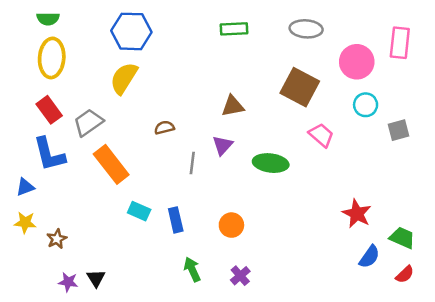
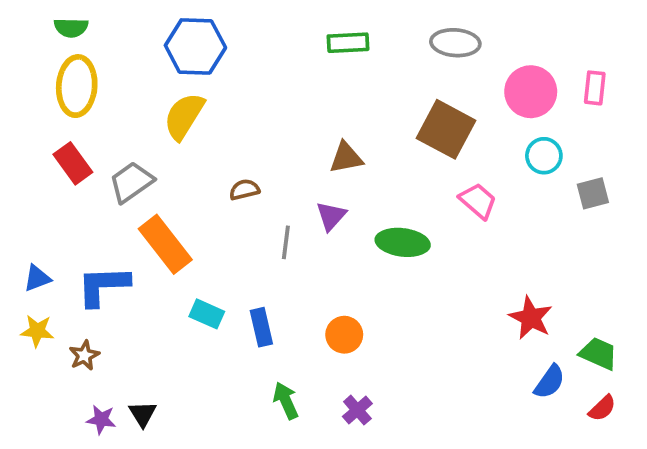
pink rectangle: (400, 43) -> (595, 88), moved, size x0.7
blue L-shape: (49, 154) -> (103, 286), moved, turned 102

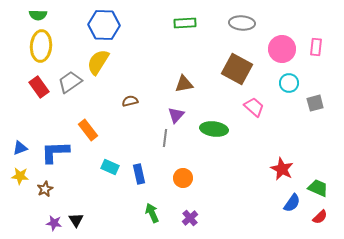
gray trapezoid: (131, 182) -> (70, 82), moved
gray line: (286, 242) -> (165, 138), moved
orange rectangle: (165, 244) -> (88, 130), size x0.7

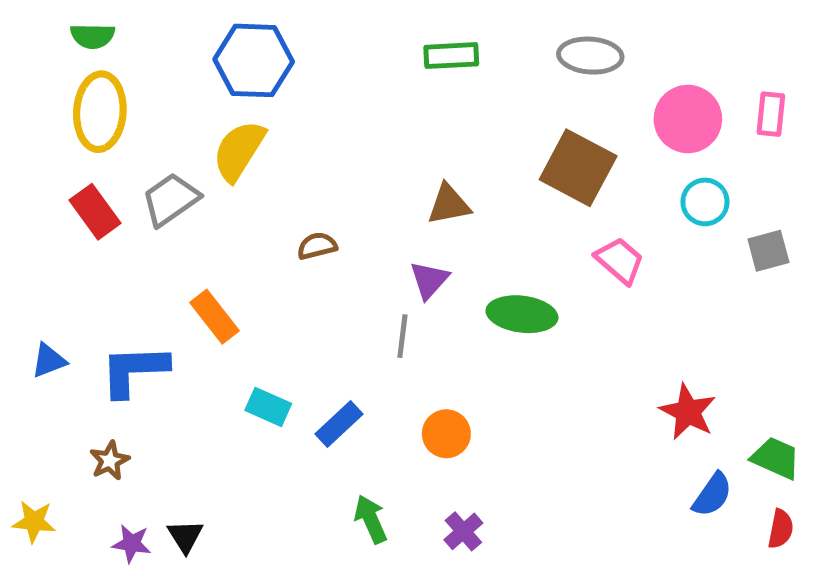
blue rectangle: (139, 174) -> (339, 424), turned 60
yellow star: (20, 176) -> (34, 522), moved
red semicircle: (320, 217) -> (781, 529), turned -35

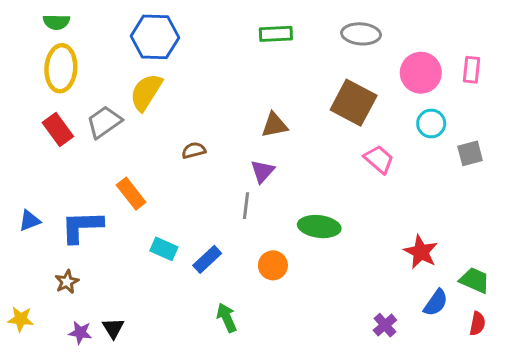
green ellipse: (522, 314) -> (319, 227), moved
purple cross: (463, 531) -> (385, 325), moved

